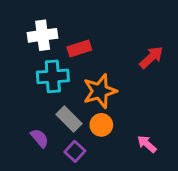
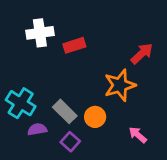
cyan cross: (53, 76) -> (21, 103), moved, turned 36
orange star: (100, 91) -> (120, 85), moved
purple semicircle: (40, 138) -> (37, 129), turned -60

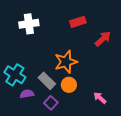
red rectangle: (74, 45) -> (78, 22), moved
orange star: (120, 85) -> (66, 62), moved

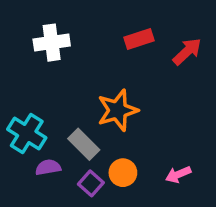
red arrow: (103, 39) -> (187, 51), moved
orange circle: (69, 85) -> (123, 173), moved
pink arrow: (100, 98) -> (178, 174), turned -64

